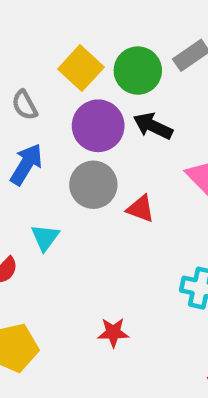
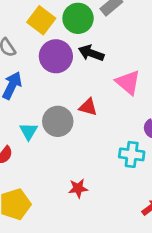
gray circle: (93, 185) -> (58, 121), moved

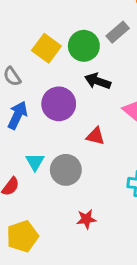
purple circle: (56, 56) -> (59, 104), moved
gray circle: (58, 121) -> (66, 170), moved

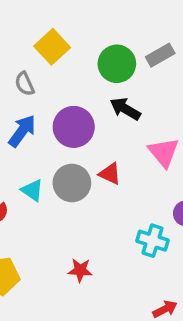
yellow square: (46, 48) -> (52, 47), moved
cyan triangle: (35, 162) -> (32, 190), turned -36
gray circle: (66, 170) -> (72, 183), moved

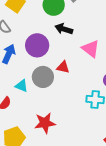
red star: (80, 270) -> (45, 123), moved, size x1.5

